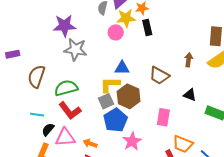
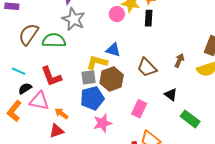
green semicircle: (66, 88) -> (54, 40), moved

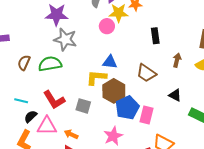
black rectangle: (149, 18) -> (155, 36), moved
brown semicircle: (29, 34) -> (24, 63), size x0.7
gray square: (89, 77) -> (83, 106), moved, turned 35
blue pentagon: (92, 98) -> (127, 108), moved

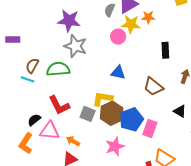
yellow L-shape: (96, 78) -> (102, 99), moved
brown hexagon: (114, 91) -> (112, 113), moved
cyan line: (21, 101) -> (27, 79), moved

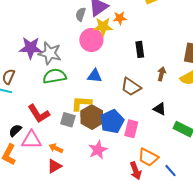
purple star: (69, 21) -> (31, 48), moved
pink circle: (118, 37) -> (91, 40), size x1.5
green semicircle: (58, 69) -> (55, 76), moved

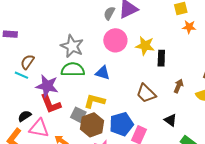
orange star: (120, 18) -> (189, 27), moved
yellow star: (103, 27) -> (145, 46), moved
purple star: (31, 48) -> (47, 86), moved
blue triangle: (95, 76) -> (103, 73), moved
brown hexagon: (92, 117) -> (92, 125), moved

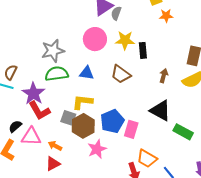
gray semicircle: (109, 13) -> (116, 13), moved
gray star: (72, 46) -> (53, 51), turned -30
purple star: (47, 86) -> (33, 94), turned 30
brown trapezoid: (146, 93) -> (121, 74), moved
black triangle: (170, 120) -> (160, 111), size x1.6

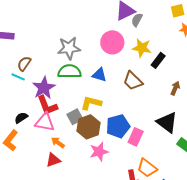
black rectangle: (143, 50) -> (158, 60), turned 35
gray square: (68, 118) -> (75, 117), turned 35
pink triangle: (31, 136) -> (45, 122), moved

